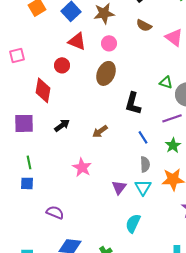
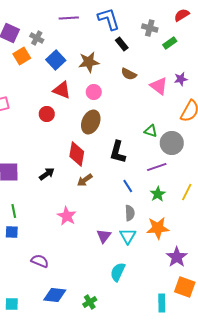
red diamond: (43, 90) -> (77, 154), moved

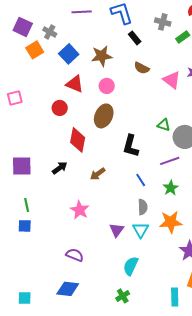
red diamond: (77, 154) -> (78, 140), moved
purple semicircle: (40, 261) -> (75, 255), moved
green cross: (90, 302) -> (123, 296), moved

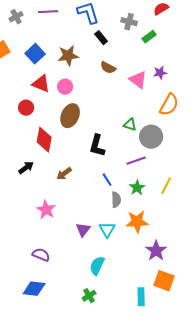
gray cross: (50, 32) -> (16, 17), moved, turned 32
pink circle: (107, 86) -> (65, 87), moved
gray semicircle: (143, 207) -> (116, 200), moved

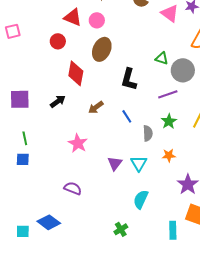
blue line: (107, 180) -> (127, 116), moved
orange star: (137, 222) -> (169, 155), size x0.6
cyan semicircle: (97, 266) -> (141, 199), moved
blue diamond: (34, 289) -> (49, 222), moved, turned 30

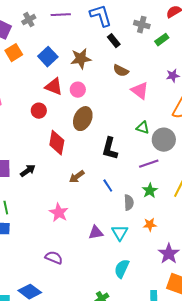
pink triangle: (170, 13) -> (140, 91), moved
black arrow: (58, 101) -> (28, 171), moved
purple triangle: (115, 163) -> (96, 233), turned 42

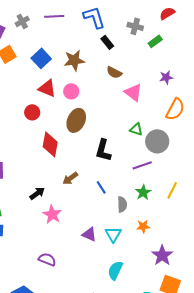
black arrow: (28, 171) -> (37, 193), moved
purple triangle: (96, 233) -> (89, 234), turned 35

